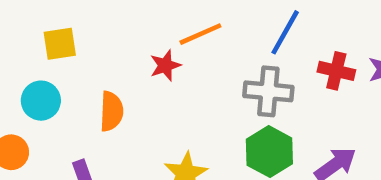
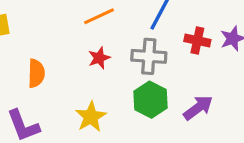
red star: (165, 65) -> (99, 58), moved

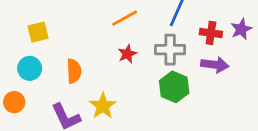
purple arrow: (198, 108) -> (215, 65), moved, turned 48
yellow star: (91, 117) -> (103, 106), moved

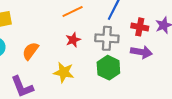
orange semicircle: (74, 71) -> (30, 51), turned -144
yellow star: (103, 106) -> (64, 72), moved, turned -30

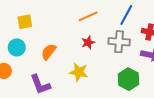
green hexagon: (108, 68) -> (129, 79), moved

